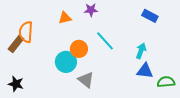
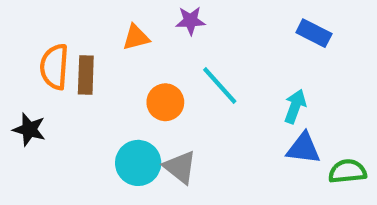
brown rectangle: (16, 44) -> (86, 75), moved, turned -36
cyan circle: (66, 62) -> (138, 163), moved
black star: (16, 84) -> (29, 129), moved

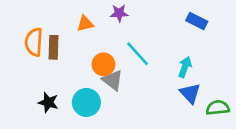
black star: (29, 129) -> (48, 102), moved
blue triangle: (303, 148) -> (190, 93), turned 40
gray triangle: (180, 167) -> (113, 80), moved

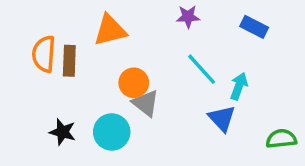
purple star: (119, 13) -> (188, 17), moved
orange triangle: (85, 24) -> (110, 30), size x1.5
cyan line: (138, 54) -> (202, 69), moved
blue triangle: (190, 93) -> (222, 118), moved

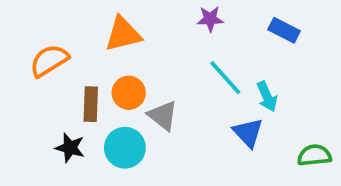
orange semicircle: (44, 54) -> (49, 61), turned 54
brown rectangle: (69, 61) -> (91, 104), moved
orange circle: (134, 83) -> (129, 93), moved
cyan arrow: (239, 86) -> (267, 97), turned 136

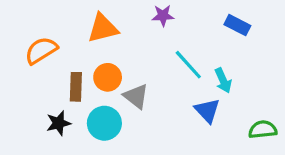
purple star: (210, 19) -> (163, 16), moved
black star: (70, 148) -> (58, 123), turned -30

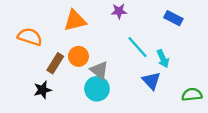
orange semicircle: (41, 50) -> (30, 37), turned 50
brown rectangle: (76, 87) -> (55, 63), turned 30
cyan circle: (104, 123) -> (97, 89), moved

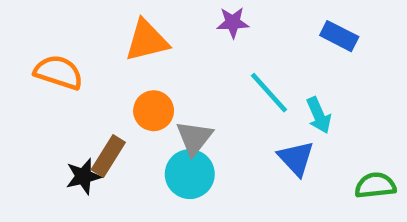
brown rectangle: (55, 63) -> (108, 156), moved
gray triangle: (99, 70) -> (194, 138), turned 30

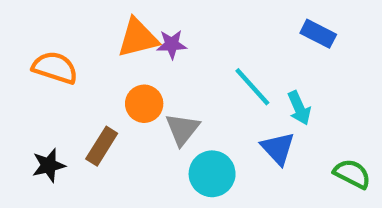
purple star: (233, 22) -> (172, 44), moved
cyan circle: (190, 174) -> (212, 174), moved
black star: (83, 176) -> (49, 165), moved
green semicircle: (375, 185) -> (352, 174), turned 33

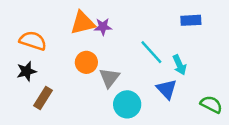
blue rectangle: (318, 34) -> (191, 20), turned -30
brown rectangle: (102, 146) -> (43, 98), moved
black star: (49, 165) -> (26, 71), moved

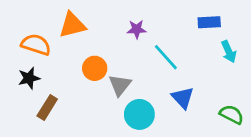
orange triangle: (83, 23) -> (72, 25), moved
purple star: (103, 27) -> (137, 29), moved
cyan arrow: (179, 65) -> (229, 52), moved

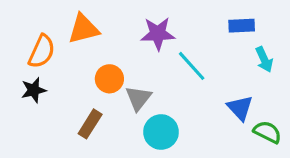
purple star: (137, 29) -> (158, 34), size x1.5
orange semicircle: (36, 45) -> (42, 51), turned 96
blue triangle: (183, 98) -> (240, 108), moved
brown rectangle: (47, 107) -> (90, 124), moved

